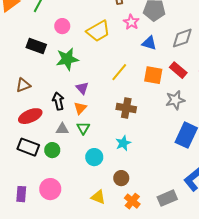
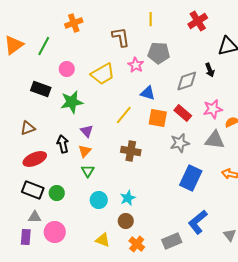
blue triangle: (149, 43) -> (148, 93), moved
gray triangle: (62, 129) -> (35, 217), moved
cyan star: (123, 143) -> (128, 198), moved

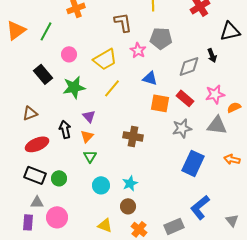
black rectangle: (41, 89) -> (43, 74), turned 30
yellow line: (124, 115) -> (112, 88), moved

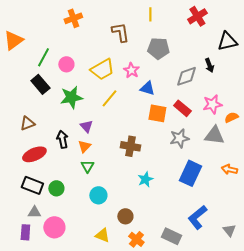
green line: (46, 31) -> (43, 57), moved
pink star: (138, 50) -> (131, 70), moved
cyan star: (130, 183) -> (145, 179), moved
gray rectangle: (174, 226) -> (171, 236), turned 48

